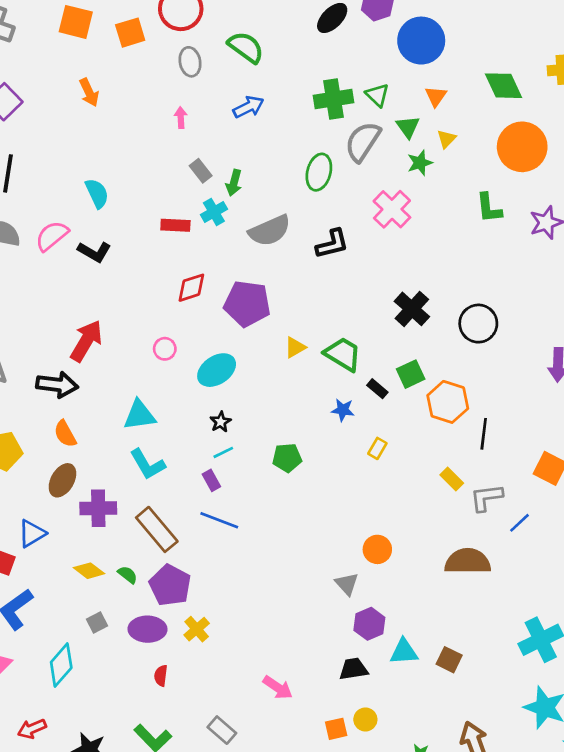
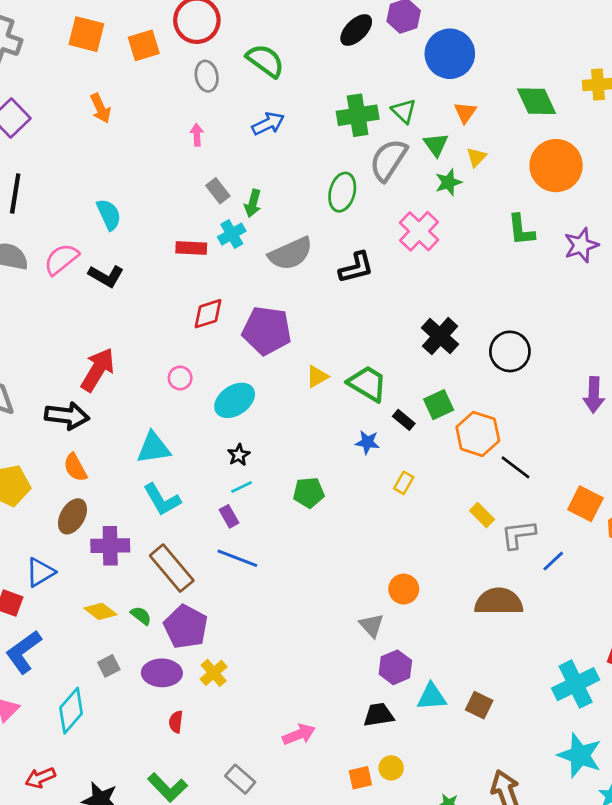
black line: (484, 434) -> (516, 467), turned -60
pink arrow: (278, 688) -> (299, 734), turned -56

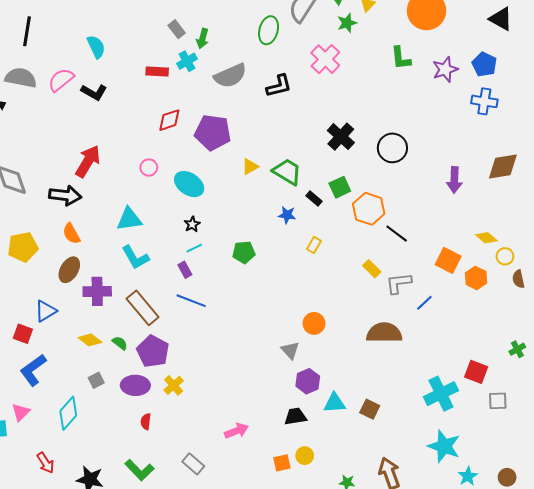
cyan ellipse: (235, 400) -> (189, 184), turned 68
red arrow: (40, 778) -> (46, 463), turned -100

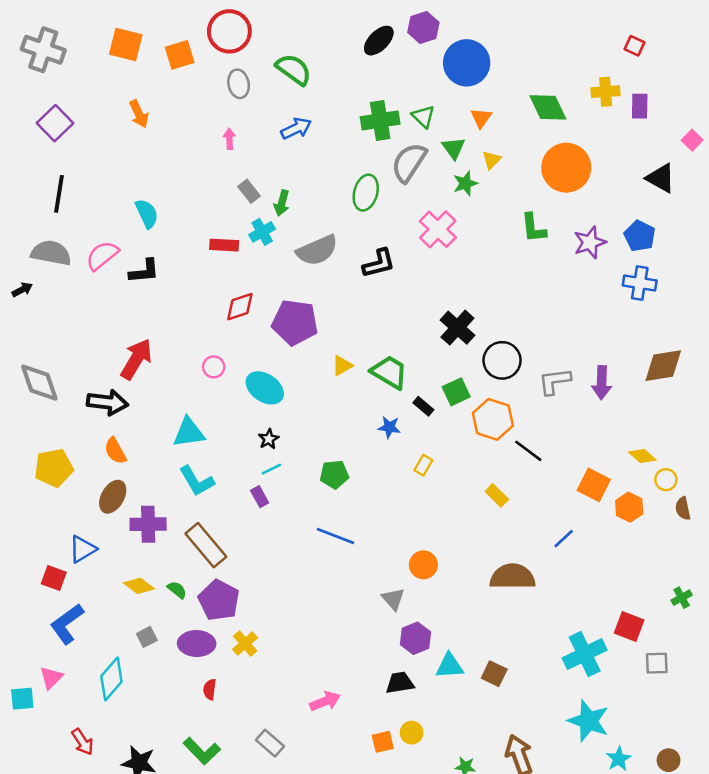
black L-shape: (94, 92) -> (144, 271), turned -35
black circle: (392, 148) -> (502, 360), moved
gray L-shape: (399, 283) -> (554, 381), moved
blue line: (191, 301) -> (336, 536), moved

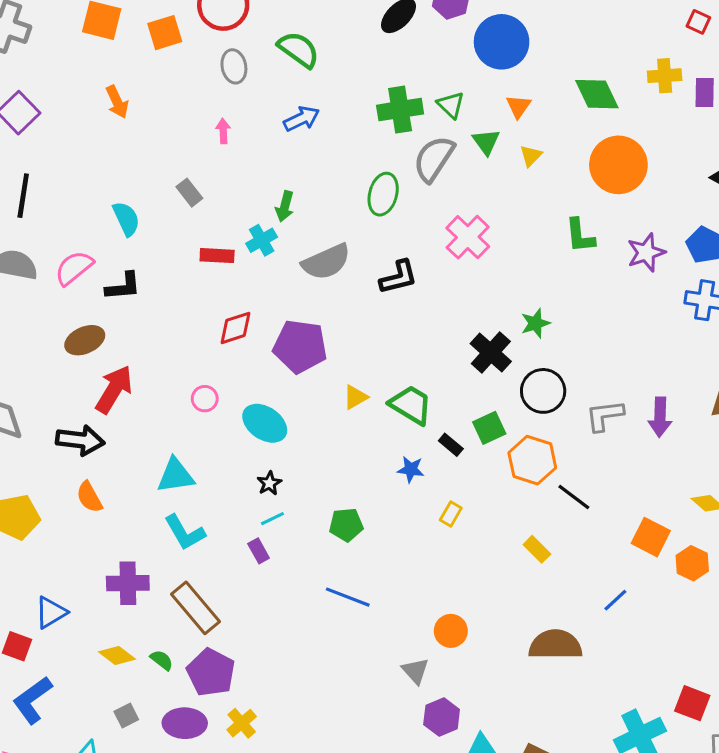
green star: (465, 183) -> (535, 323), moved
gray rectangle: (249, 191) -> (189, 193), moved
brown ellipse: (113, 497) -> (85, 340), moved, turned 36

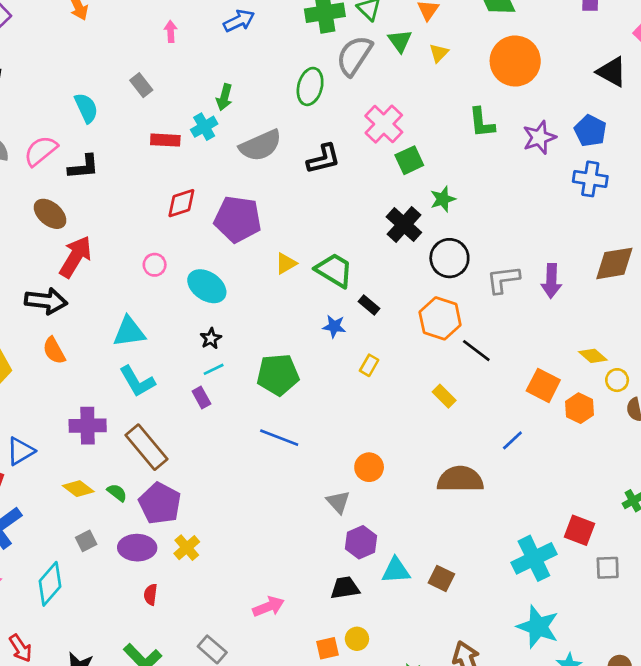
brown ellipse: (85, 340) -> (50, 214), turned 64
green square: (489, 428) -> (409, 160), moved
green pentagon: (346, 525) -> (278, 375), size x1.4

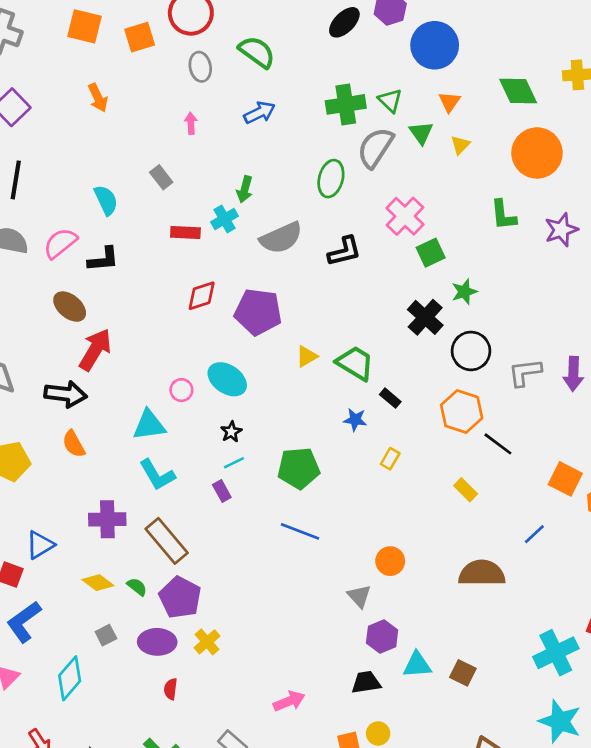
pink circle: (155, 265) -> (181, 390), moved

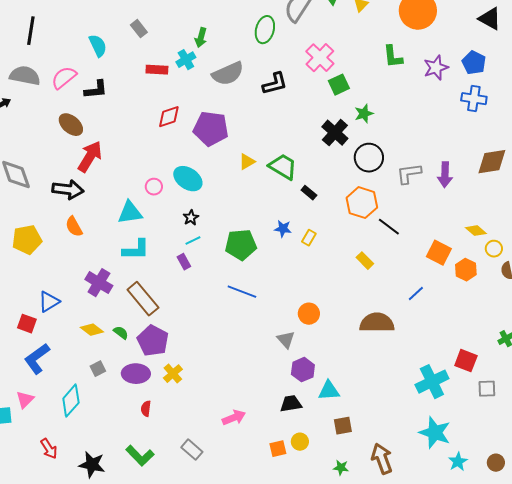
blue star: (355, 420) -> (283, 229), moved
cyan L-shape: (157, 475) -> (136, 250), turned -60
purple cross: (107, 519) -> (99, 283), turned 32
brown square: (463, 673) -> (343, 426), moved, turned -36

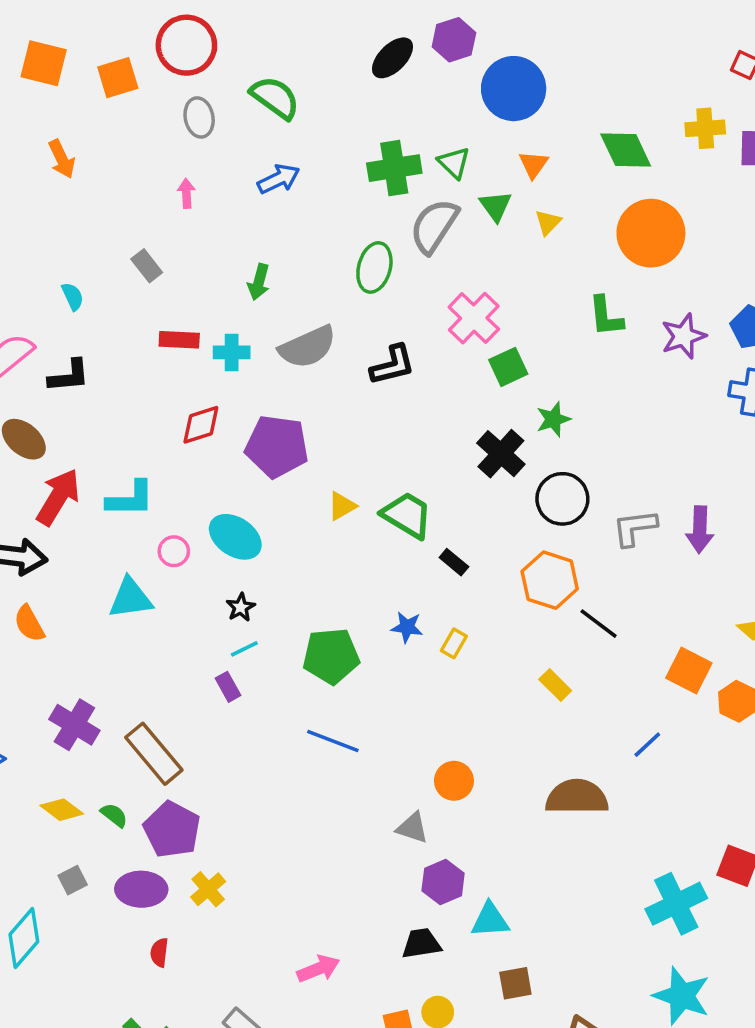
cyan semicircle: (98, 46) -> (73, 296), size x0.7
cyan cross: (186, 60) -> (232, 352), moved, turned 30
cyan L-shape: (136, 250) -> (130, 499), moved
gray triangle: (286, 340) -> (412, 828), turned -30

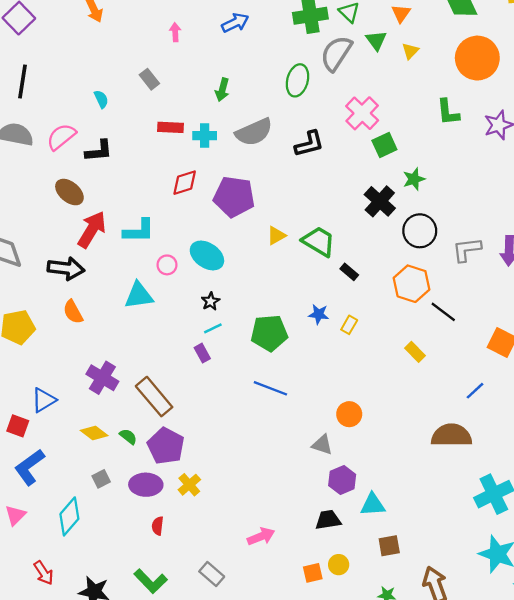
brown semicircle: (577, 797) -> (451, 435), moved

